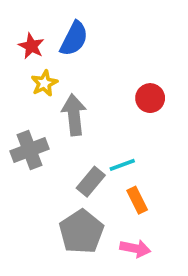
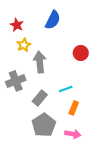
blue semicircle: (74, 39) -> (53, 20), moved
gray rectangle: (91, 182) -> (40, 98), moved
orange rectangle: (137, 200) -> (74, 108), turned 48

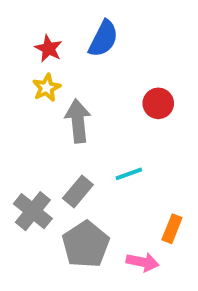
red star: (17, 25) -> (49, 49), moved
gray cross: (16, 81) -> (33, 211), moved, turned -30
orange rectangle: (74, 108) -> (172, 229), moved

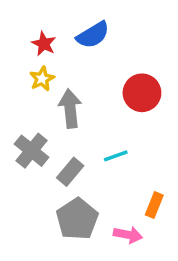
blue semicircle: (103, 39) -> (93, 35), turned 32
red circle: (158, 103) -> (142, 93), size x1.4
gray cross: (33, 211) -> (32, 151), moved

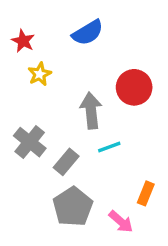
red star: (44, 44) -> (23, 41), moved
gray arrow: (70, 109) -> (91, 111), moved
pink arrow: (128, 235) -> (121, 222), turned 30

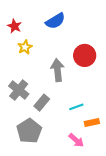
cyan line: (109, 147) -> (76, 107), moved
orange rectangle: (146, 193) -> (92, 122), turned 56
gray pentagon: (73, 207) -> (29, 131), moved

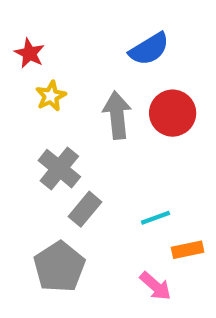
blue semicircle: (55, 21) -> (149, 49), moved
gray arrow: (57, 70) -> (117, 115), moved
gray cross: (19, 90) -> (59, 169), moved

